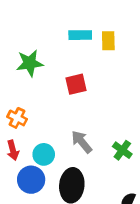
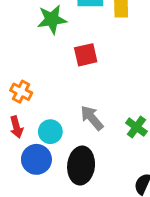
green star: (30, 63) -> (52, 19), moved

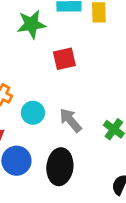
cyan circle: (50, 132) -> (33, 113), moved

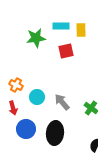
red square: (64, 59) -> (66, 51), moved

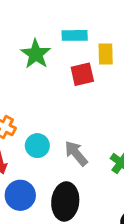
yellow rectangle: (81, 30) -> (106, 54), moved
green star: (36, 38) -> (36, 54), turned -30

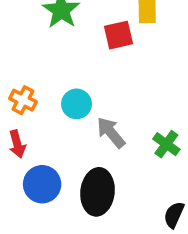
cyan circle: (37, 146) -> (76, 104), moved

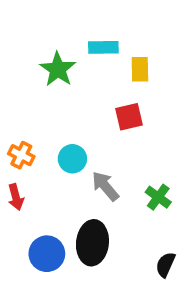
red square: (119, 35) -> (129, 117), moved
blue circle: (42, 184) -> (47, 254), moved

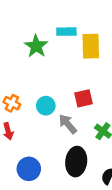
yellow rectangle: (140, 69) -> (91, 46), size x1.5
red square: (129, 117) -> (83, 98), moved
black ellipse: (92, 243) -> (76, 162), moved

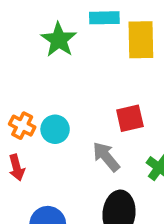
cyan circle: (46, 106) -> (55, 129), moved

